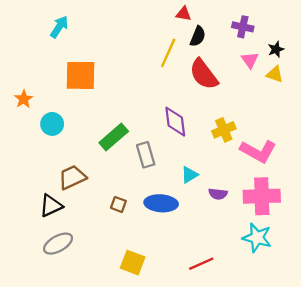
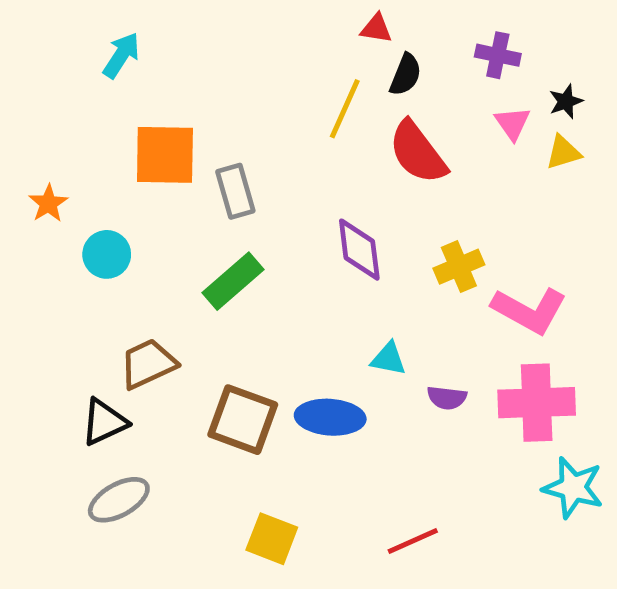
yellow triangle: (275, 74) -> (563, 152), turned -36
gray rectangle: (146, 155) -> (235, 191), moved
cyan triangle: (189, 175) -> (388, 359), turned 42
brown square: (118, 204) -> (243, 420), size x2.0
cyan star: (257, 238) -> (573, 488), moved

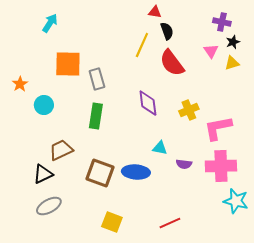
purple cross: (498, 55) -> (222, 22), moved
black semicircle: (405, 75) -> (167, 31), turned -42
green rectangle: (233, 281) -> (96, 116), turned -40
pink L-shape: (529, 310) -> (218, 128), turned 140

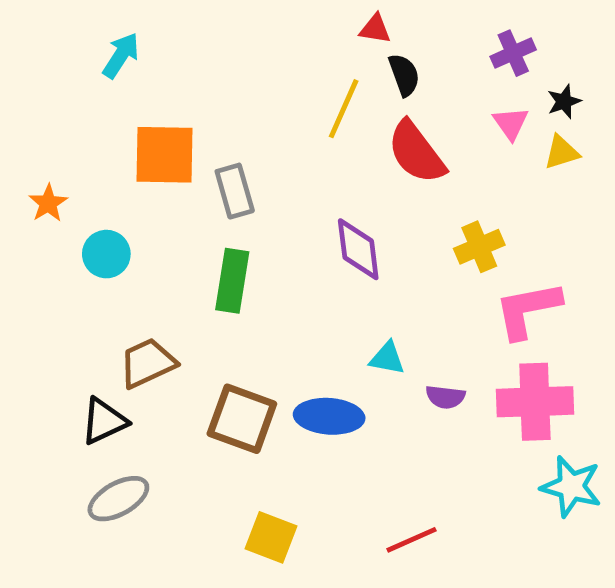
purple cross: (222, 22) -> (513, 53), moved, turned -36
yellow cross: (189, 110) -> (479, 247), moved

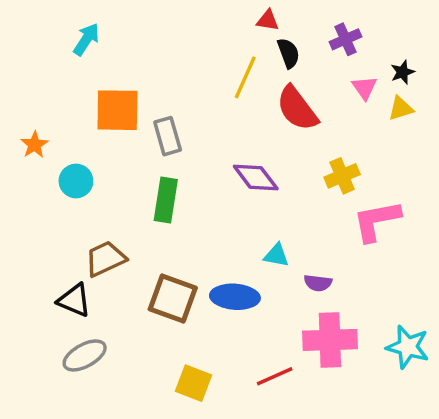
purple cross: (513, 53) -> (345, 39), moved
purple diamond: (358, 249) -> (256, 178), turned -30
pink cross: (535, 402) -> (330, 340), moved
black triangle: (104, 421) -> (74, 300), turned 48
red line: (411, 540) -> (275, 376), moved

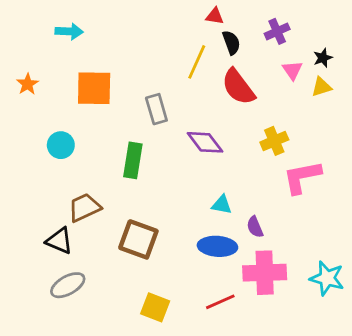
cyan arrow: (86, 39) -> (69, 31), turned 60
gray rectangle: (168, 136) -> (156, 109), moved
orange star: (34, 145) -> (28, 84), moved
purple semicircle: (318, 283) -> (255, 227), turned 60
blue ellipse: (235, 297) -> (217, 246), moved

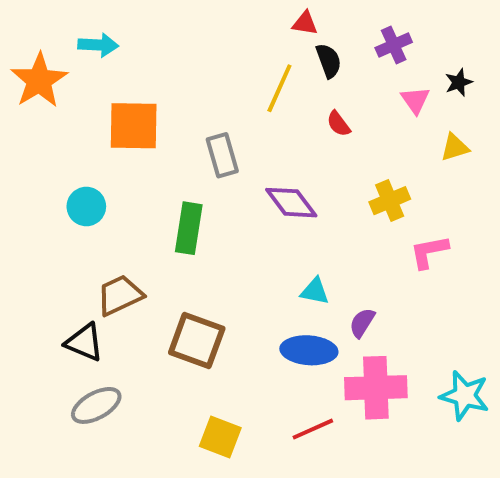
orange star: (28, 84) -> (39, 80), moved, size x1.8
red semicircle: (238, 87) -> (338, 124), size x0.5
yellow triangle: (321, 87) -> (455, 147), moved
pink L-shape: (302, 177) -> (429, 252), size x0.7
purple semicircle: (255, 227) -> (362, 323), turned 55

